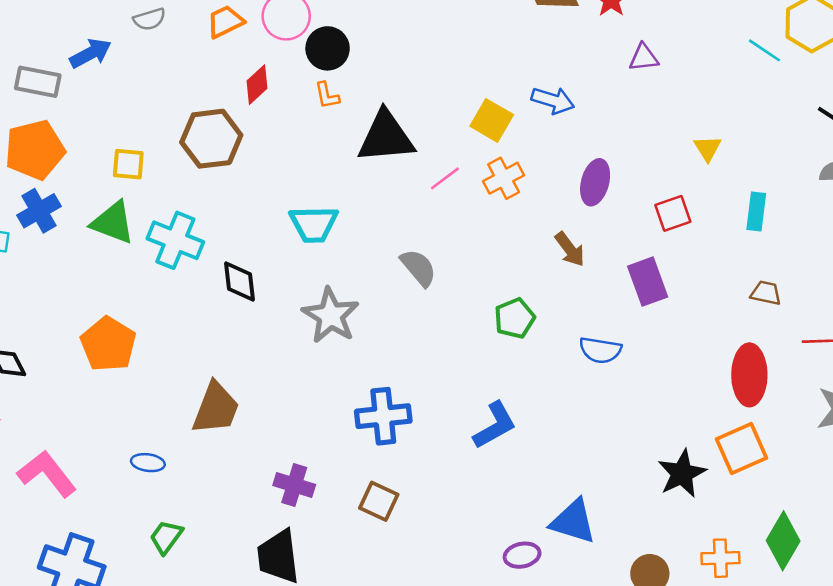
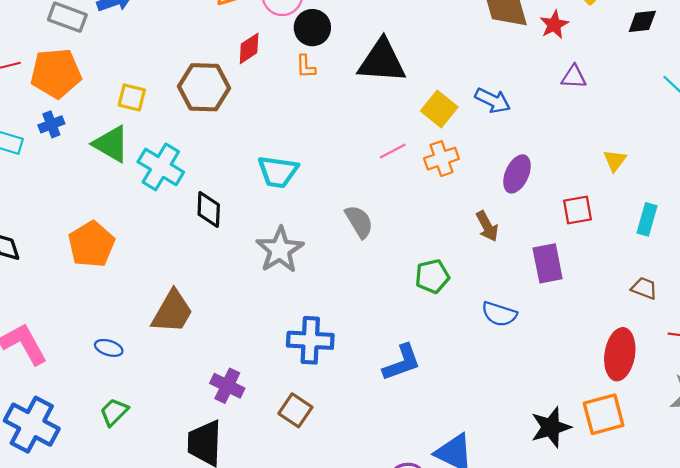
black triangle: (386, 137) -> (382, 61), moved
blue cross: (39, 211) -> (51, 124), size x0.7

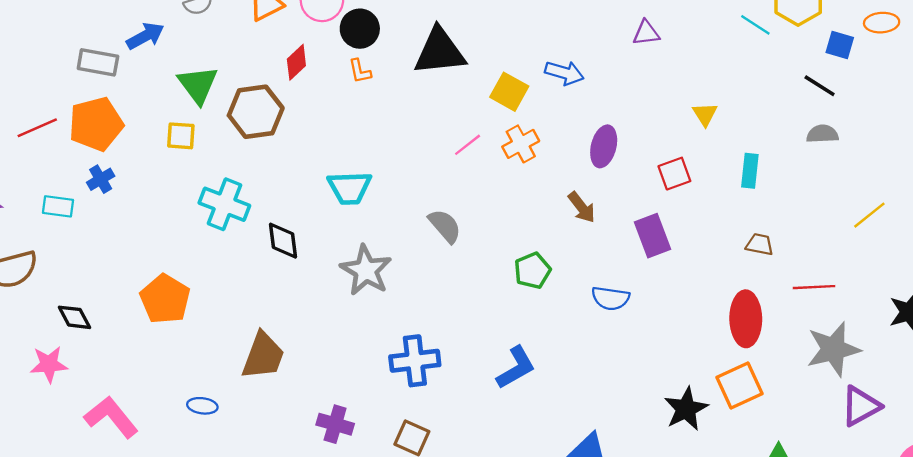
green triangle: (111, 144) -> (198, 85), moved, turned 33

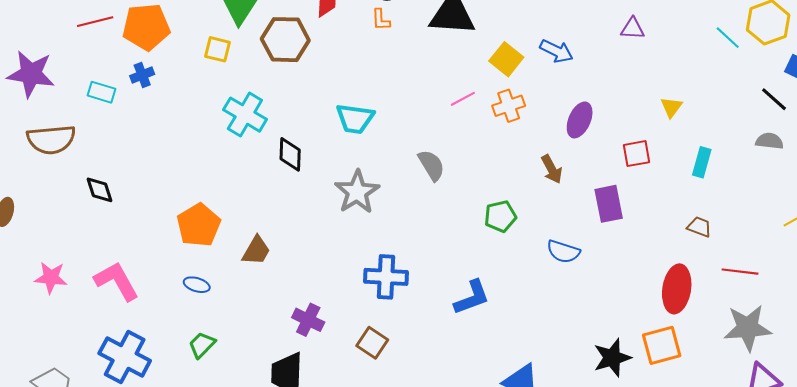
orange pentagon: (165, 299) -> (199, 225), moved
brown trapezoid: (263, 356) -> (256, 251), size x0.7
pink star: (49, 364) -> (51, 278), moved

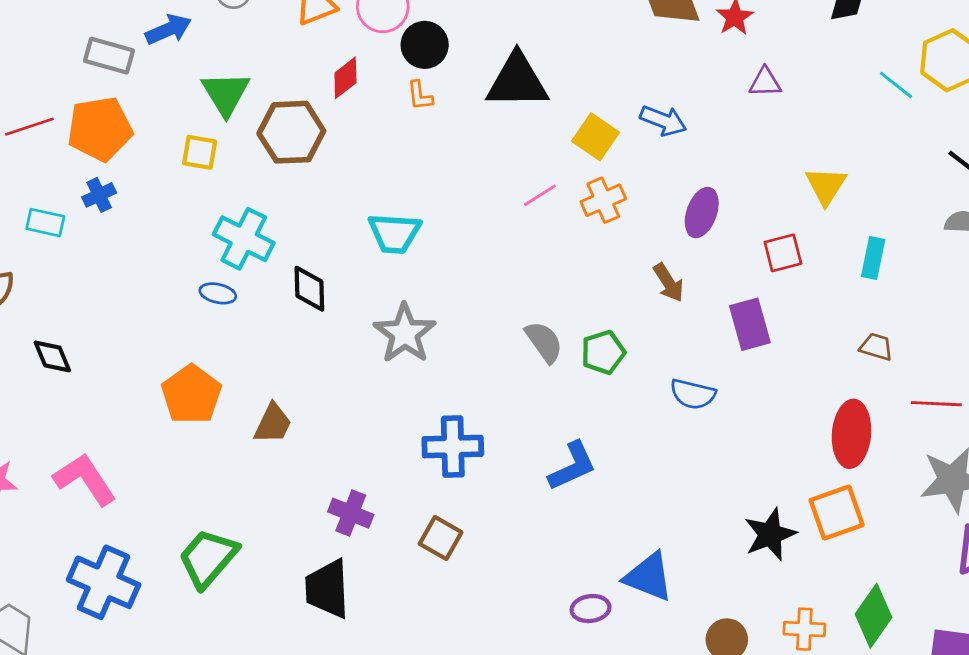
yellow triangle: (671, 107) -> (826, 186), size x1.4
gray semicircle: (431, 165) -> (544, 342), moved
blue ellipse: (197, 285) -> (218, 293), moved
green trapezoid: (202, 345) -> (208, 558), size x1.6

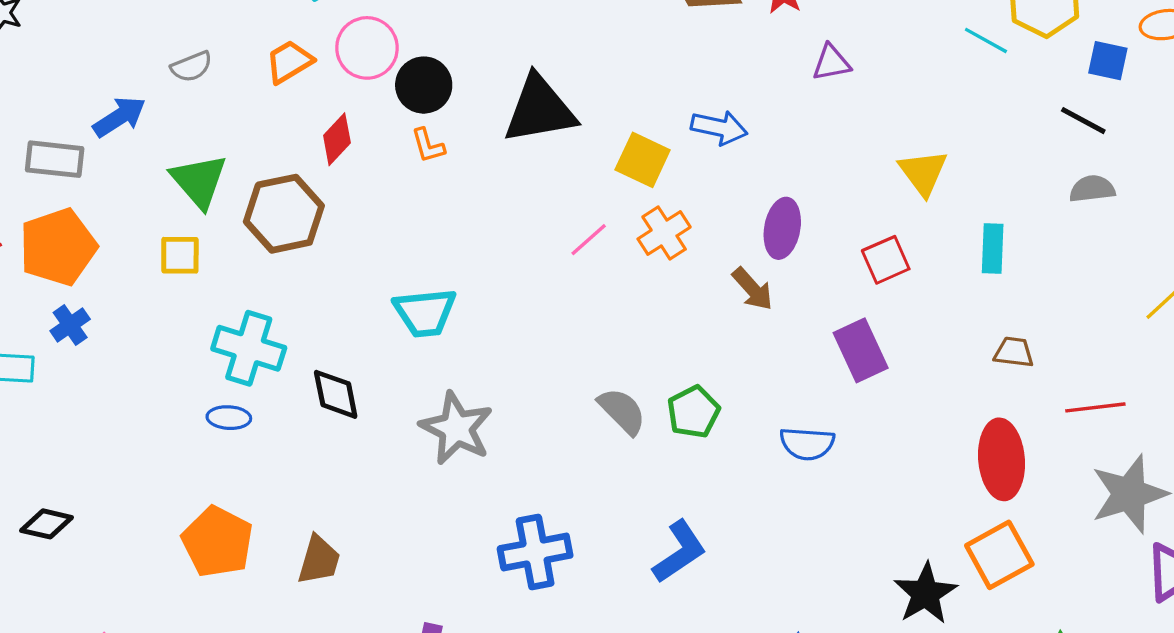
brown arrow: (669, 283) -> (753, 289), moved
black diamond: (52, 356) -> (47, 524), turned -45

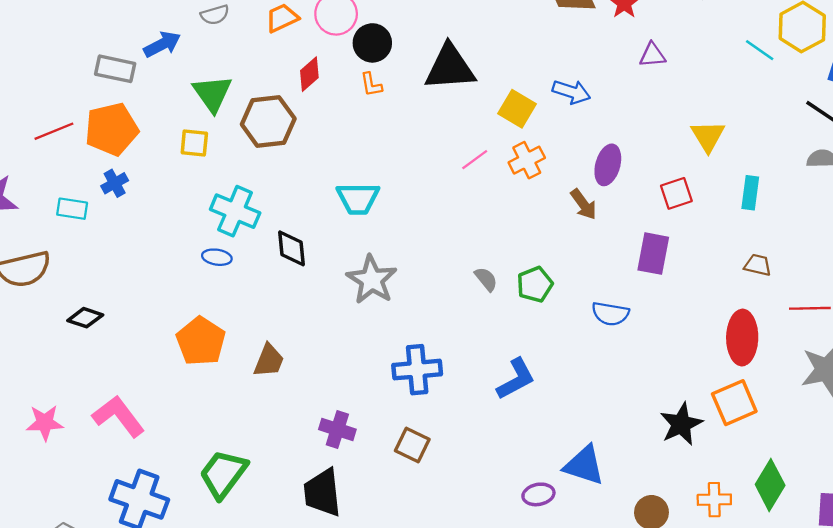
purple rectangle: (861, 350) -> (653, 254), turned 30
gray semicircle: (622, 411) -> (486, 279), size x0.7

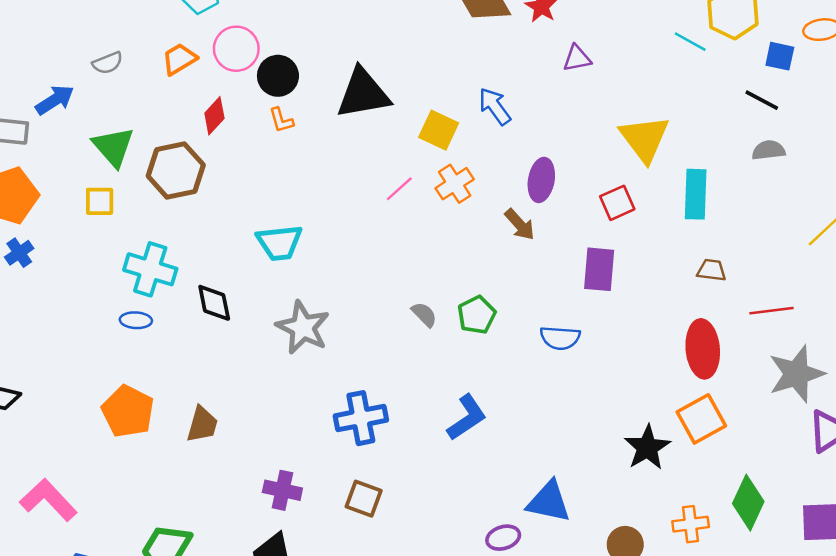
blue arrow: (571, 92) -> (495, 106), turned -138
yellow triangle: (708, 136) -> (644, 139), size x1.4
cyan rectangle: (750, 193) -> (696, 194), size x1.4

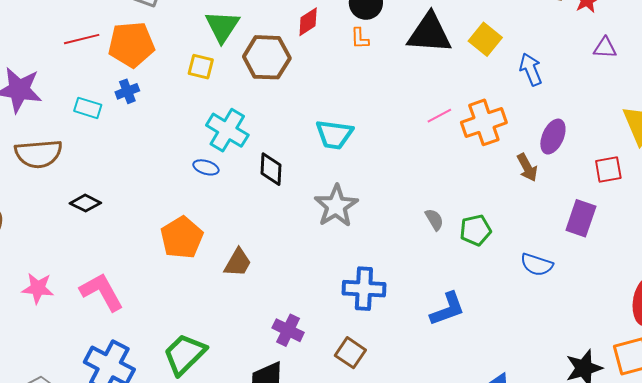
yellow square: (439, 130) -> (485, 39), moved
orange cross: (455, 184) -> (484, 122), size x1.4

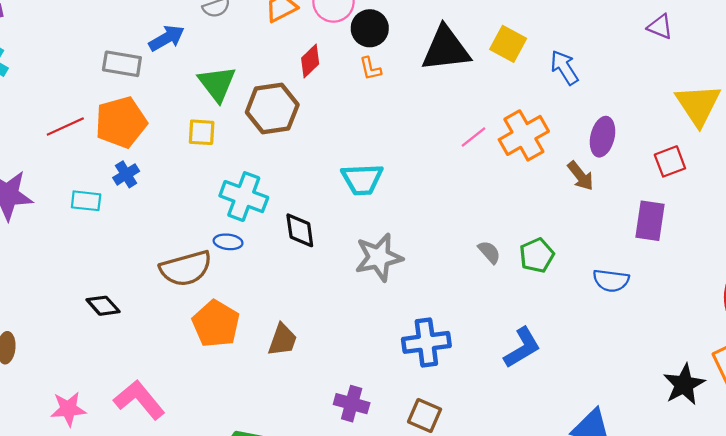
purple triangle: (605, 48) -> (660, 27), moved, turned 30
brown semicircle: (39, 154) -> (186, 268), moved
black diamond: (85, 203) -> (103, 306), turned 32
gray star: (336, 206) -> (379, 257), turned 30

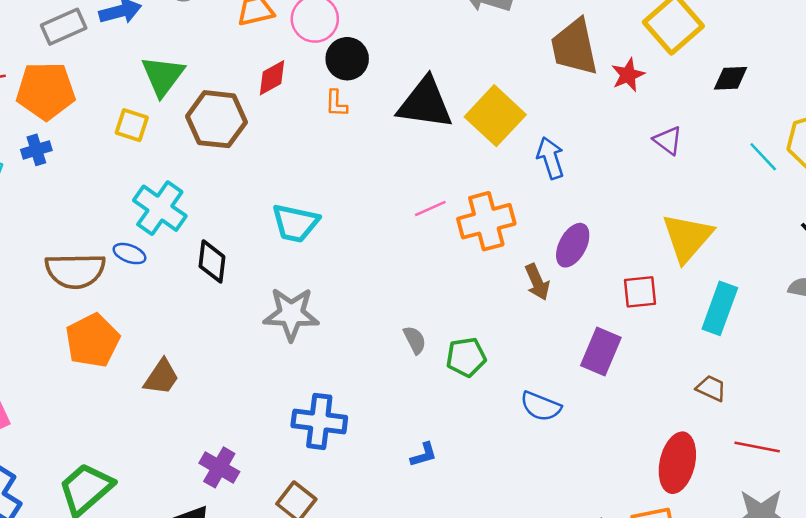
yellow square: (508, 44) -> (495, 116), size x1.4
gray rectangle: (122, 64) -> (64, 27), turned -48
blue L-shape: (522, 348) -> (424, 455), size x0.6

